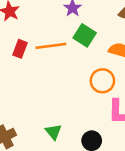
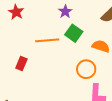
red rectangle: (20, 49) -> (21, 64), moved

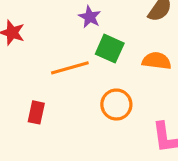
orange circle: (86, 69) -> (116, 105), moved

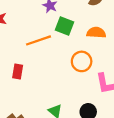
orange circle: (116, 105) -> (82, 61), moved

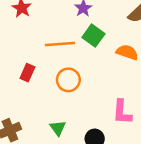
orange circle: (82, 61) -> (68, 80), moved

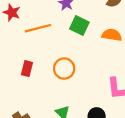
orange line: (60, 44) -> (38, 28), moved

